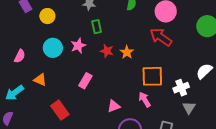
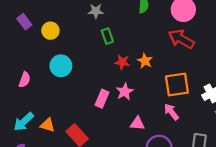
pink star: (78, 46) -> (125, 92), moved
orange triangle: (40, 80) -> (48, 125), moved
pink triangle: (114, 106) -> (137, 123), turned 32

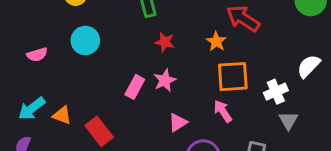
orange star: (145, 61) -> (216, 42), moved
pink semicircle: (25, 80) -> (37, 55), turned 49
pink triangle: (137, 123) -> (178, 123), turned -42

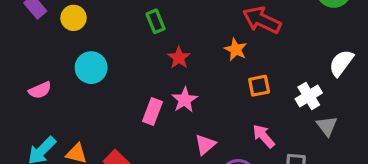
red star: (165, 42) -> (179, 58), turned 30
orange square: (233, 77) -> (259, 86), size x0.6
pink arrow: (223, 111) -> (264, 136), moved

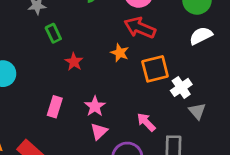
white semicircle: (341, 63) -> (201, 36), moved, turned 30
orange square: (259, 86) -> (155, 69), moved, size x1.5
pink star: (185, 100) -> (95, 106), moved

